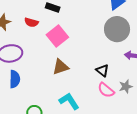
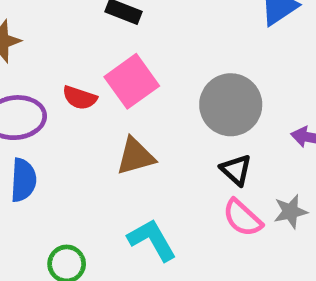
red semicircle: (31, 22) -> (80, 98), moved
gray circle: (117, 29) -> (231, 105), moved

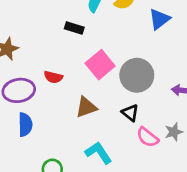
pink square: (132, 81) -> (100, 65), moved
black triangle: (236, 170) -> (130, 113), moved

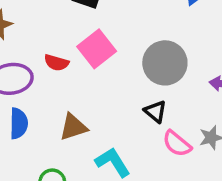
pink square: (100, 65) -> (97, 49), moved
brown triangle: (86, 107) -> (73, 127), moved

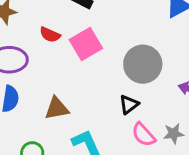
red semicircle: (56, 63) -> (50, 35), moved
black triangle: (155, 111) -> (129, 105), turned 35

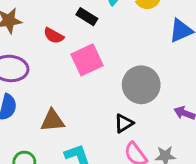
red semicircle: (50, 35) -> (54, 36), moved

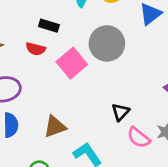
black rectangle: (87, 17) -> (49, 26), moved
gray circle: (141, 85) -> (107, 43), moved

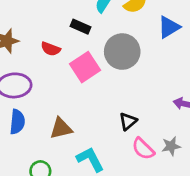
black rectangle: (49, 26) -> (81, 27), moved

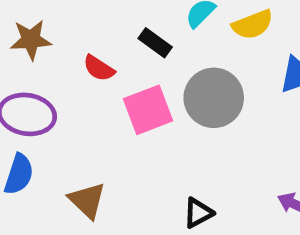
brown triangle: (61, 128) -> (87, 200), turned 45

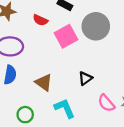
black triangle: (198, 213) -> (85, 78), moved

